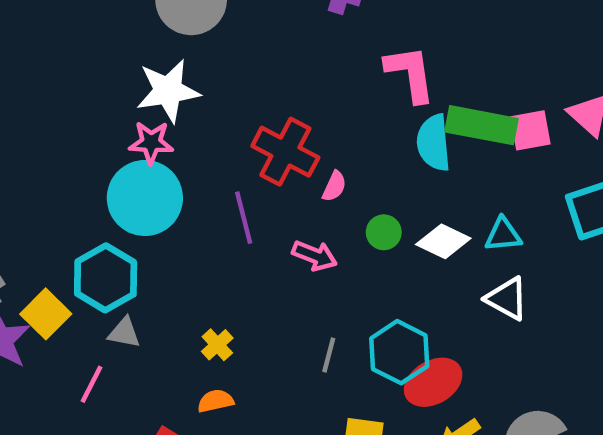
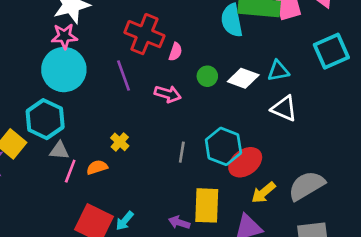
yellow cross: (217, 345) -> (120, 142), moved
pink line: (92, 384) -> (70, 171), moved
orange semicircle: (216, 401) -> (97, 167), moved

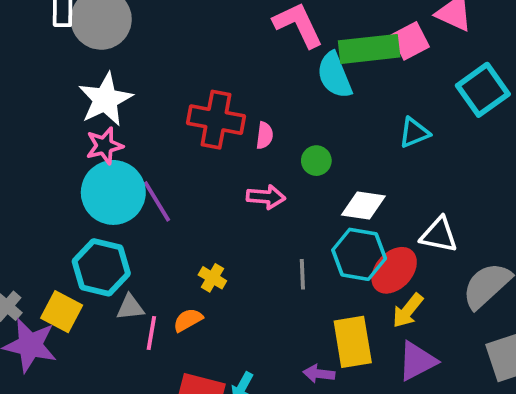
purple line: (123, 76) -> (157, 201), moved
white diamond: (243, 78) -> (363, 206), moved
white triangle: (284, 108) -> (439, 235), moved
yellow arrow: (263, 193) -> (408, 311), moved

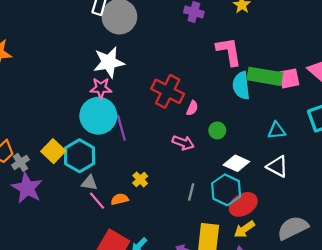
white triangle: (439, 235) -> (277, 166), moved
yellow square: (62, 312) -> (53, 151), moved
pink line: (151, 333) -> (97, 201), turned -66

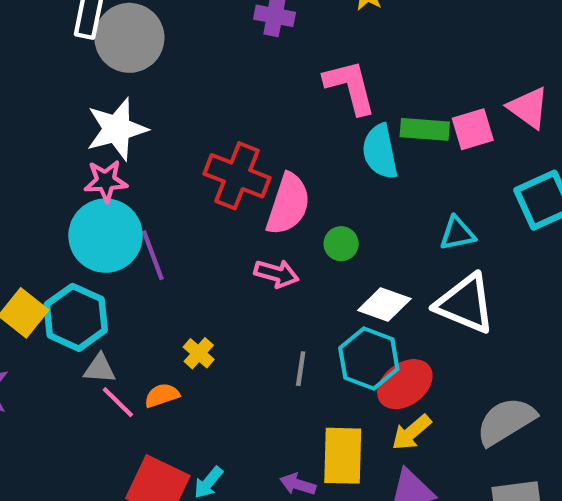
green rectangle: (265, 76) -> (425, 129), size x0.7
pink semicircle: (192, 108) -> (288, 204), size x2.0
white triangle: (277, 166) -> (465, 304), size x1.4

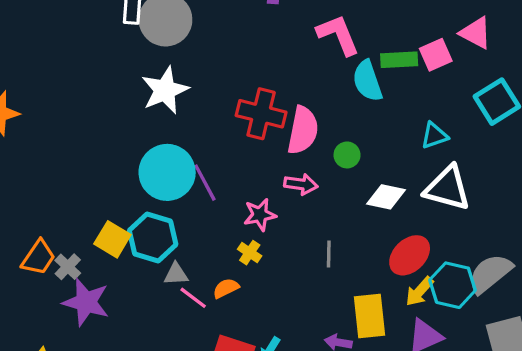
pink star: (106, 181) -> (260, 215), moved
cyan hexagon: (369, 358) -> (452, 285), moved

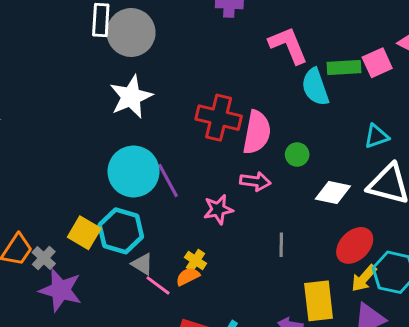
yellow cross: (250, 253) -> (195, 260), moved
gray triangle: (176, 274) -> (142, 264), turned 35

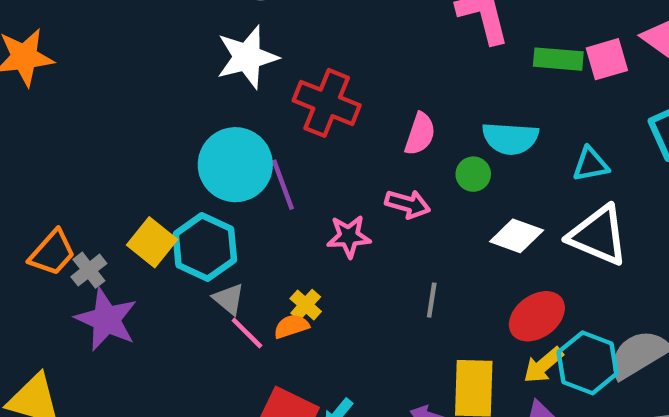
cyan semicircle: (315, 87) -> (510, 138), moved, turned -75
red cross: (219, 118) -> (327, 103), moved
pink semicircle: (257, 132) -> (420, 134), size x0.7

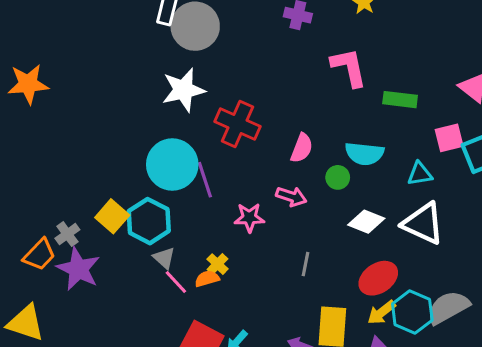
pink square: (607, 59) -> (449, 138), moved
orange trapezoid: (52, 253) -> (39, 255), moved

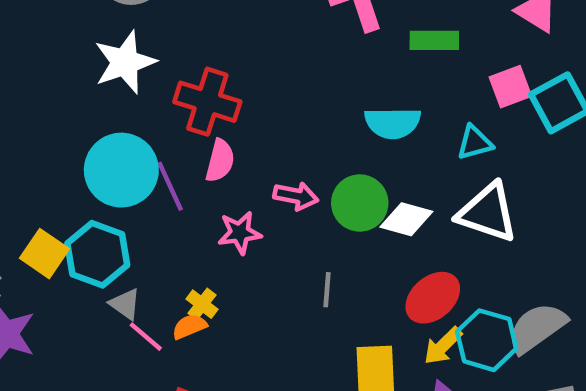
pink semicircle: (302, 148) -> (220, 161), moved
green circle: (338, 177) -> (360, 203), moved, size x1.6

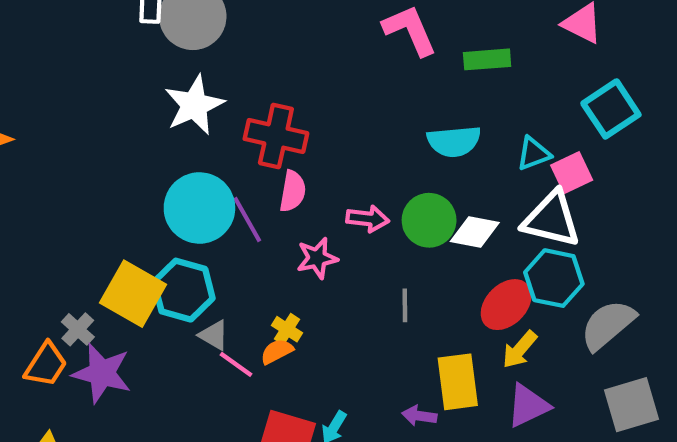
pink square: (510, 87) -> (572, 173), moved
yellow square: (44, 254) -> (133, 294), size x1.4
cyan hexagon: (487, 340) -> (554, 278), moved

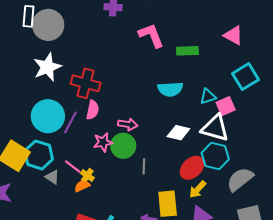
purple line: (247, 220) -> (70, 123), turned 55
green circle: (429, 220) -> (123, 146), moved
pink line: (236, 364) -> (73, 167), moved

